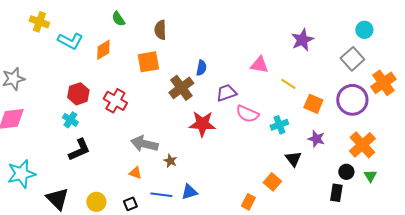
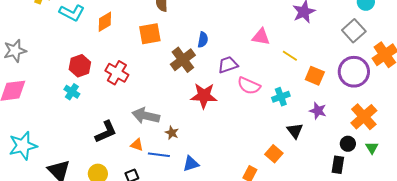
black L-shape: (79, 150) -> (106, 132), moved
blue line: (161, 195) -> (159, 155), moved

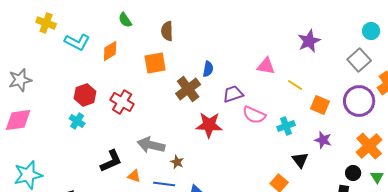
orange triangle: (137, 145) -> (134, 176), moved

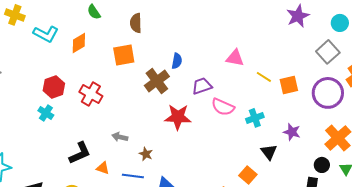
purple star: (309, 41) -> (298, 16), moved
orange square: (320, 105) -> (289, 85), moved, turned -36
gray arrow: (151, 145) -> (120, 137), size x0.6

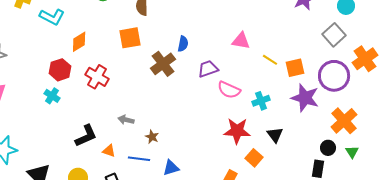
orange diamond: (79, 43) -> (79, 42), moved
red star: (178, 117) -> (237, 131), moved
purple star: (292, 132) -> (305, 98), moved, size x1.6

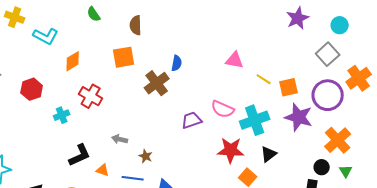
purple trapezoid: (208, 69) -> (192, 120), moved
red hexagon: (60, 70) -> (32, 89), moved
cyan cross: (52, 96) -> (62, 115), moved, turned 35
cyan cross: (261, 101) -> (255, 120), size x1.6
black triangle: (275, 135) -> (269, 154), turned 30

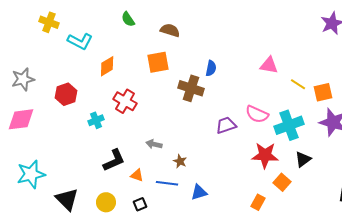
brown semicircle: (136, 25) -> (170, 30), turned 108
brown cross: (157, 83) -> (191, 88), turned -35

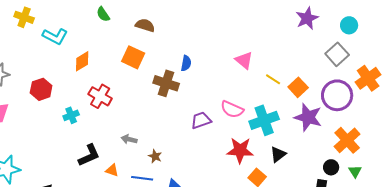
orange square: (158, 62) -> (133, 57), turned 35
pink triangle: (269, 65) -> (244, 60), turned 30
orange square: (323, 92) -> (298, 87), turned -30

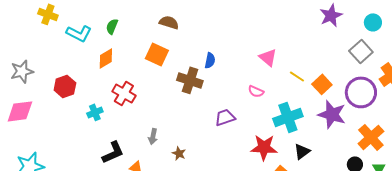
green semicircle: (103, 14) -> (112, 26), moved, turned 56
pink semicircle: (232, 109) -> (256, 91), moved, size x0.7
gray arrow: (129, 139) -> (153, 136), turned -91

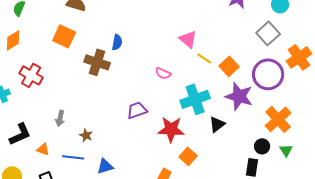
pink triangle: (268, 57) -> (188, 39), moved
purple trapezoid: (225, 117) -> (137, 110), moved
black triangle: (302, 151) -> (217, 124), moved

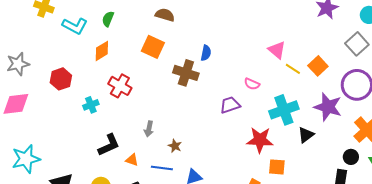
orange square: (229, 66) -> (318, 66), moved
purple trapezoid: (137, 110) -> (230, 105), moved
orange square: (188, 156) -> (277, 167), turned -36

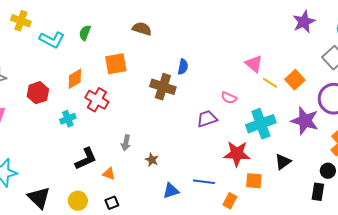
orange square: (153, 47) -> (116, 64), moved, turned -35
orange diamond: (102, 51) -> (75, 79), moved
black triangle: (306, 135) -> (283, 162), moved
blue line: (162, 168) -> (204, 182), moved

